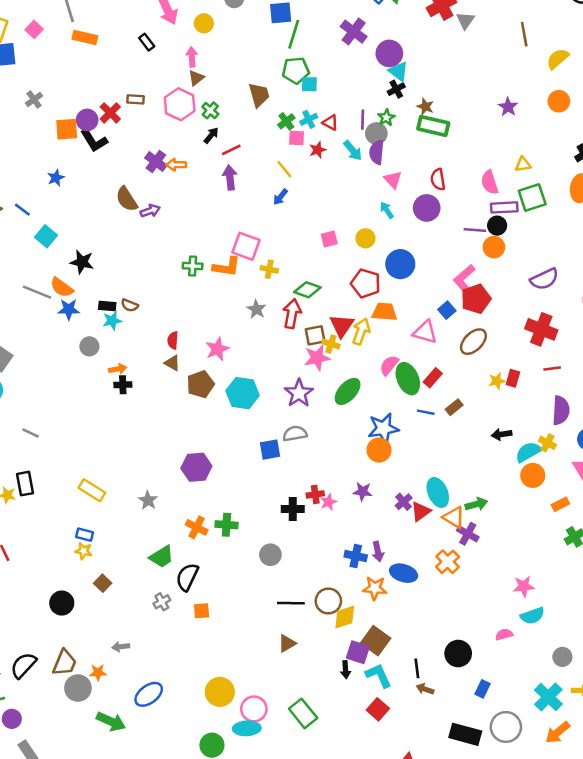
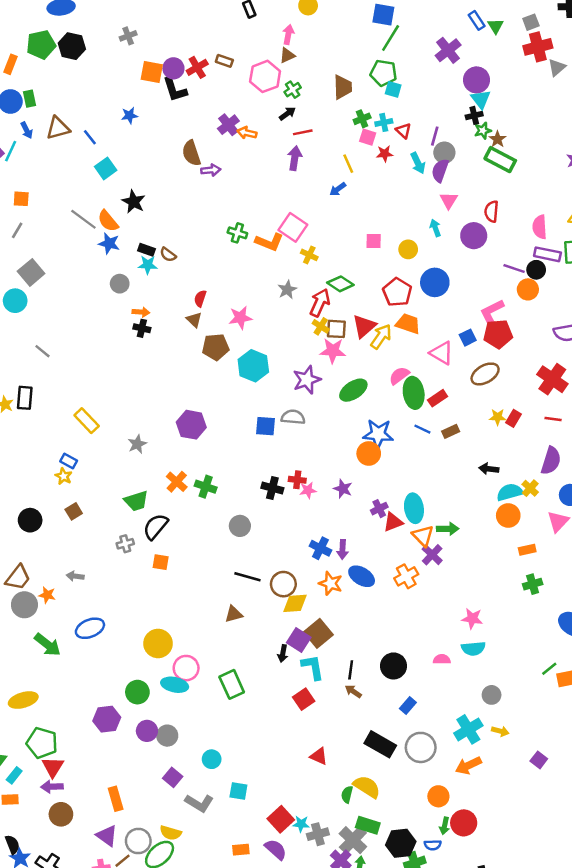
green star: (386, 118) -> (483, 131), moved
yellow cross: (331, 344) -> (321, 326), moved

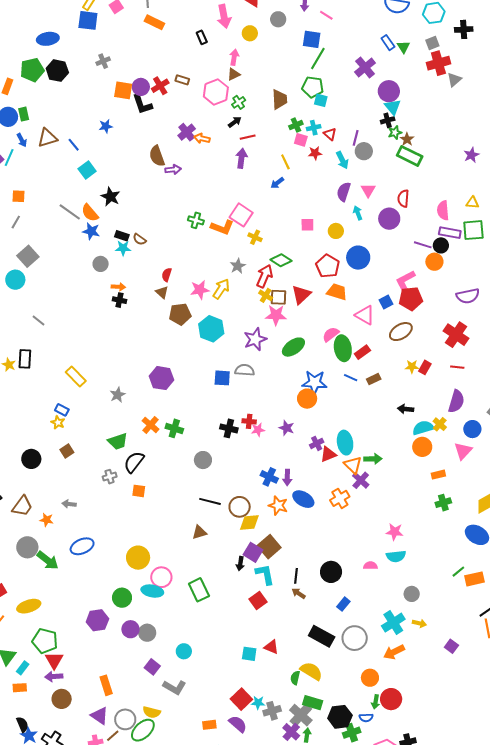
purple semicircle: (440, 170) -> (344, 192), moved
yellow arrow: (381, 337) -> (221, 289), moved
gray circle: (24, 605) -> (27, 547), moved
cyan square: (238, 791) -> (249, 654), moved

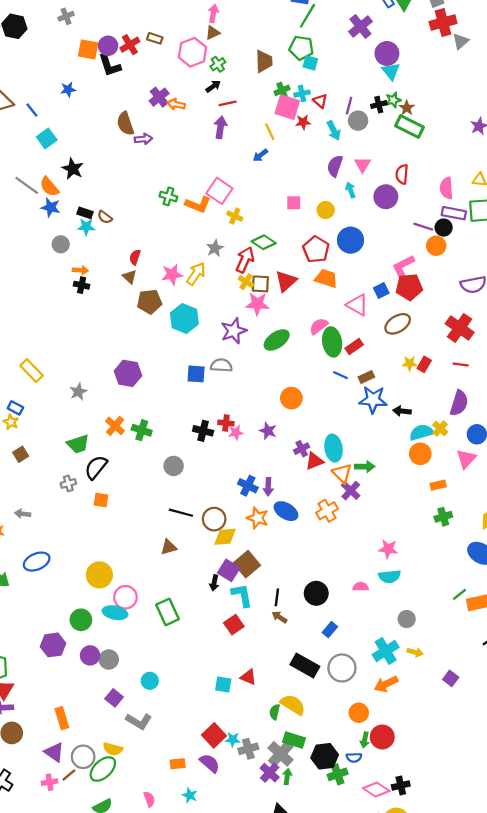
black cross: (388, 120) -> (379, 105), moved
pink square: (301, 140) -> (287, 107), size x1.6
blue star: (314, 382) -> (373, 400), moved

